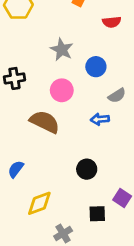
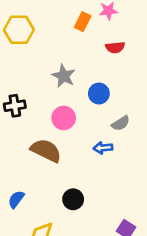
black circle: (87, 169) -> (73, 199), moved

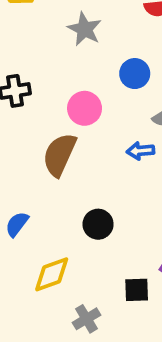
gray star: (64, 76) -> (85, 29), moved
brown semicircle: (46, 150) -> (59, 155), turned -92

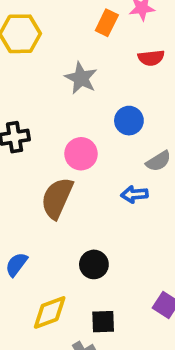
black square: (137, 290) -> (103, 322), moved

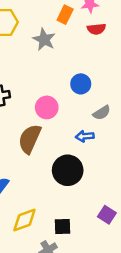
red semicircle: (151, 58) -> (96, 29), moved
gray star: (81, 78) -> (44, 39), moved
black circle: (94, 264) -> (68, 170), moved, size x1.5

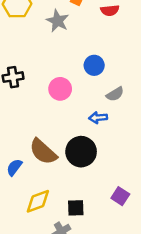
brown semicircle: (30, 139) -> (43, 152), moved, turned -72

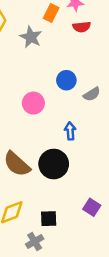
gray semicircle: (115, 94) -> (92, 94), moved
blue arrow: (98, 118) -> (70, 131), turned 90

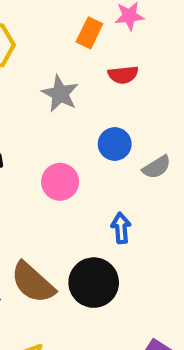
red semicircle: (82, 27) -> (123, 75), moved
gray star: (31, 37) -> (60, 94), moved

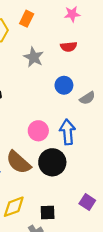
orange rectangle: (89, 33) -> (27, 19), moved
pink circle: (60, 182) -> (38, 131), moved
blue arrow: (121, 228) -> (67, 132), size x1.5

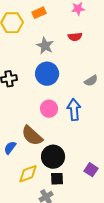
orange rectangle: (27, 19) -> (39, 13), turned 40
blue circle: (64, 85) -> (47, 74), moved, size x1.5
black circle: (52, 162) -> (53, 157), moved

